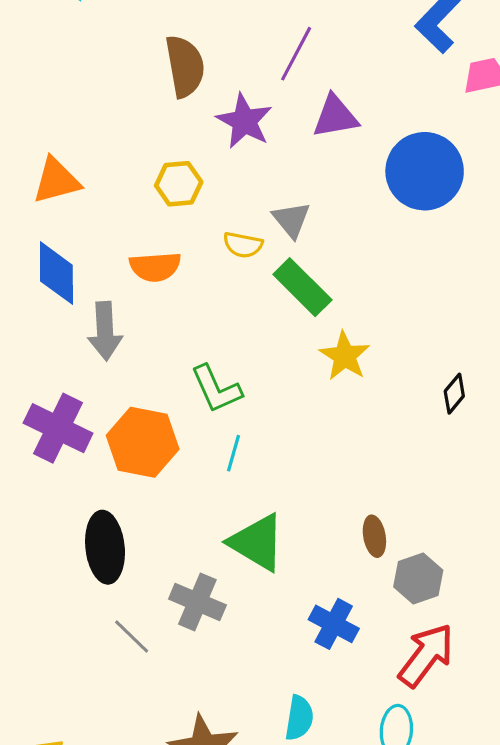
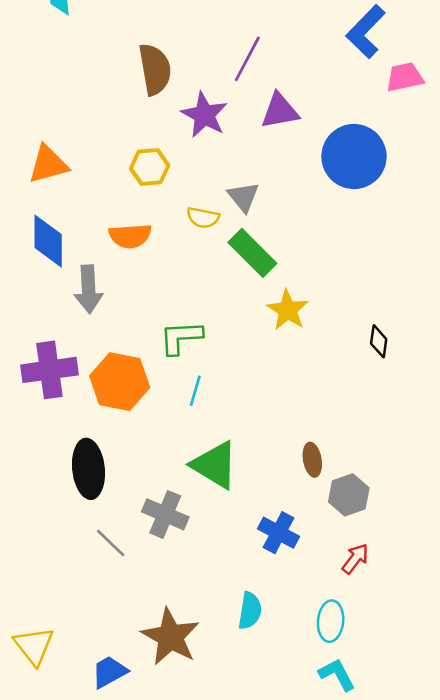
green L-shape: (216, 389) -> (181, 337), turned 111
black diamond: (454, 394) -> (379, 341), turned -32
purple cross: (58, 428) -> (49, 370), turned -34
red arrow: (426, 655) -> (355, 559), size x0.6

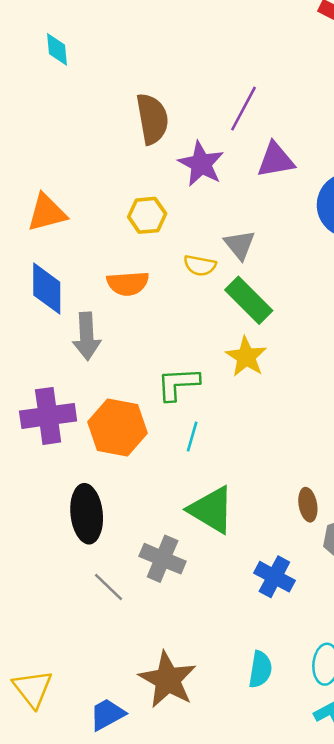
yellow star: (288, 310) -> (246, 357), moved
cyan semicircle: (250, 611) -> (260, 669), moved

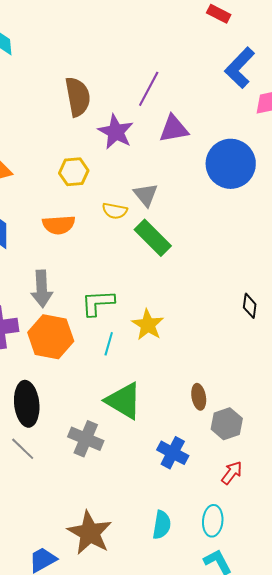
gray arrow: (87, 336) -> (42, 289), moved
yellow star: (246, 357) -> (148, 325), moved
gray line: (108, 587) -> (23, 449), moved

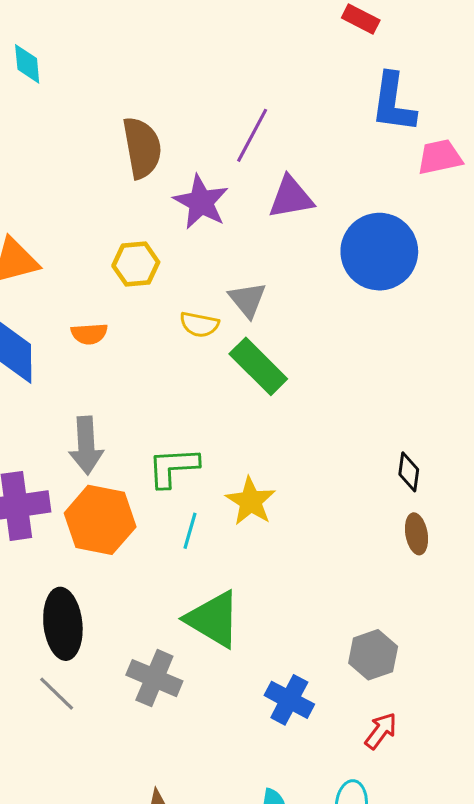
blue L-shape: (240, 68) -> (393, 103), turned -36
orange semicircle: (59, 225) -> (89, 334), moved, size x0.7
brown ellipse: (199, 397) -> (417, 534), moved

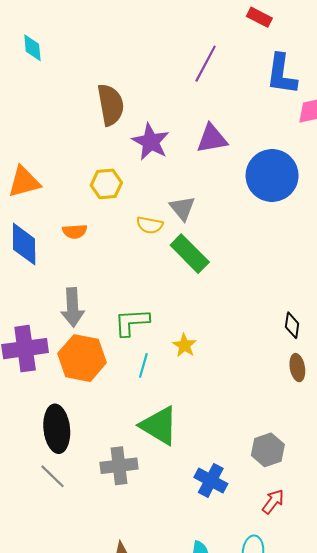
purple line: (252, 135) -> (206, 64), moved
yellow star: (251, 501) -> (184, 345), size x0.7
gray cross: (154, 678) -> (119, 466), turned -30

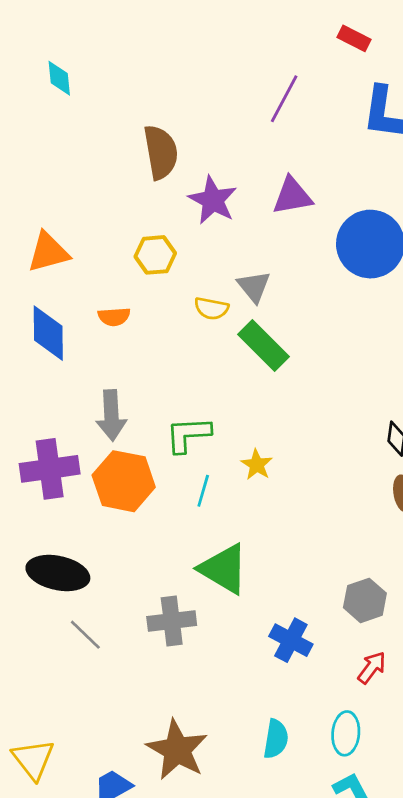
black ellipse: (57, 429) -> (58, 573), moved, turned -72

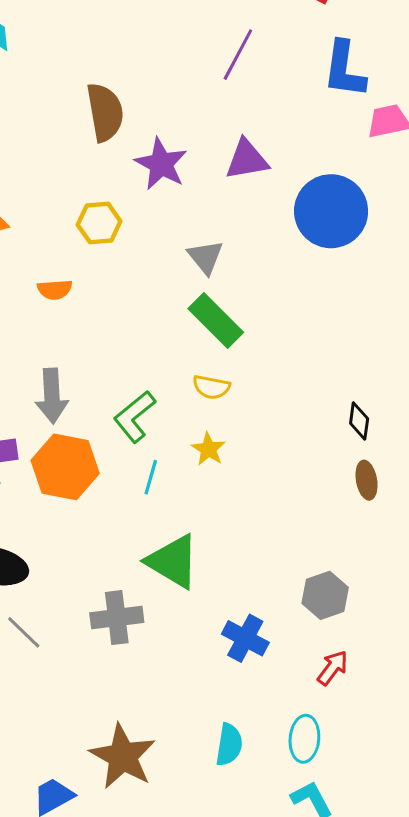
yellow semicircle: (211, 308) -> (211, 387), moved
green L-shape: (188, 435) -> (135, 417), turned -36

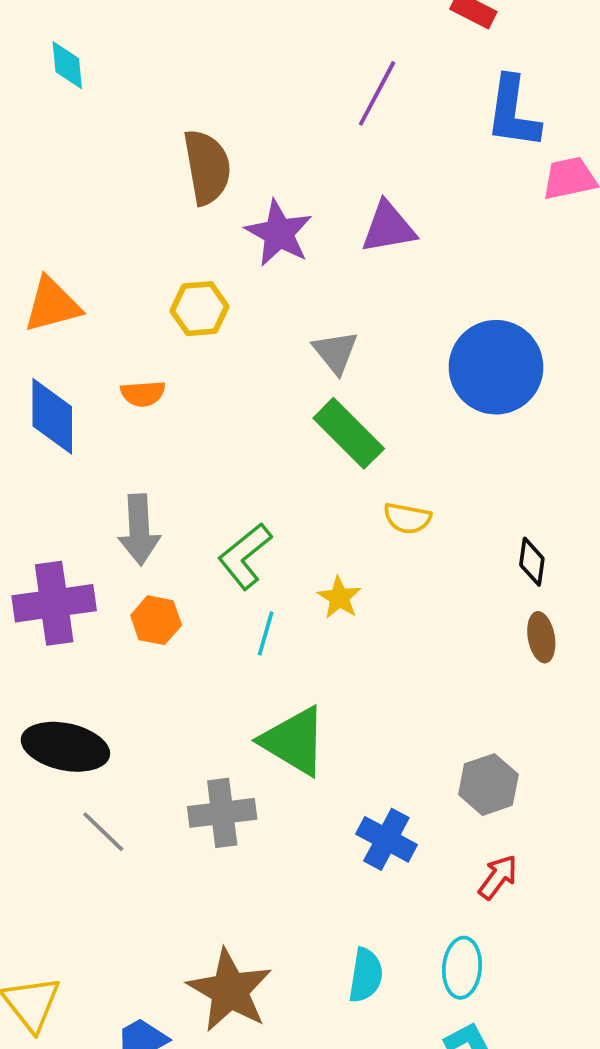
blue circle: (331, 211) -> (496, 367), moved
yellow semicircle: (211, 387) -> (407, 518), moved
orange hexagon: (65, 467) -> (156, 620), size x0.6

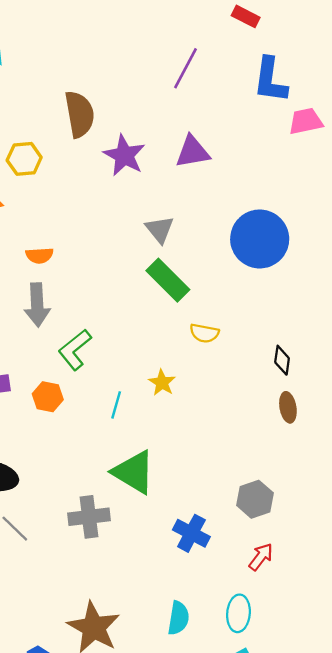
yellow hexagon: (200, 309) -> (24, 159), moved
gray arrow: (139, 530) -> (37, 305), moved
green L-shape: (245, 556) -> (75, 350), moved

